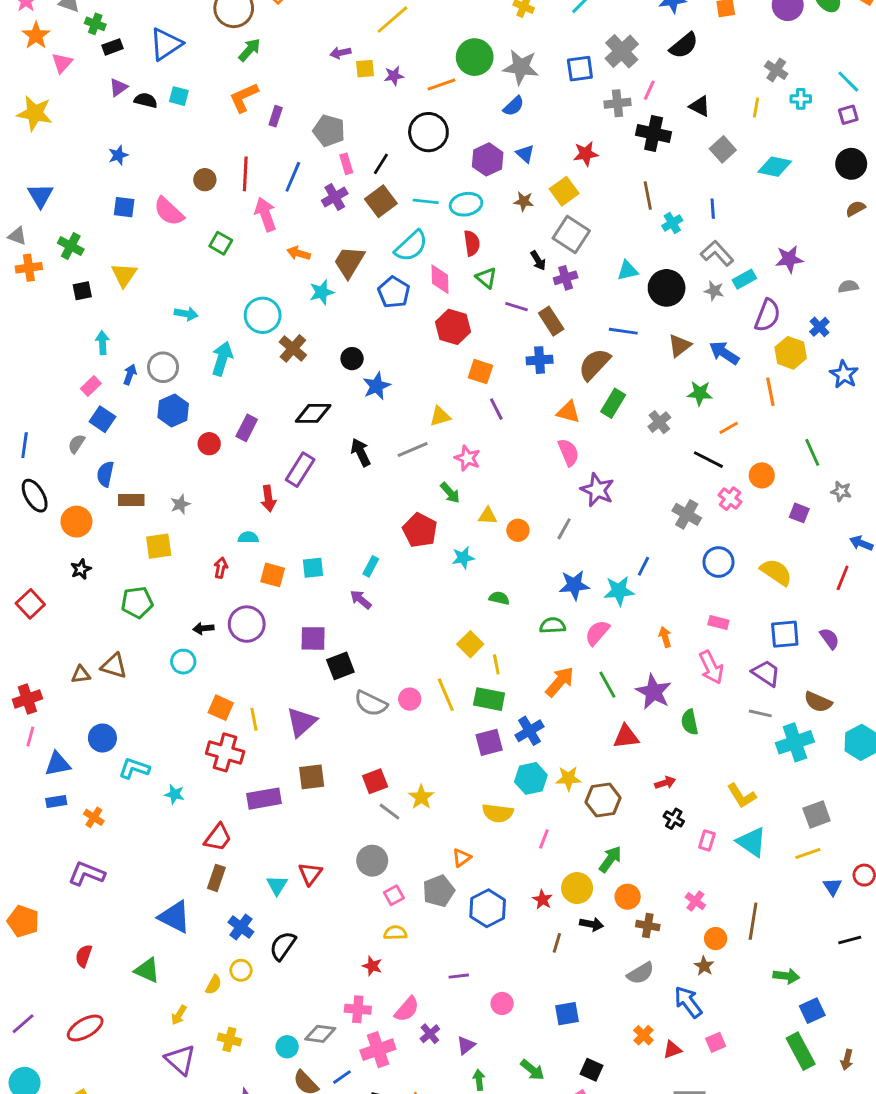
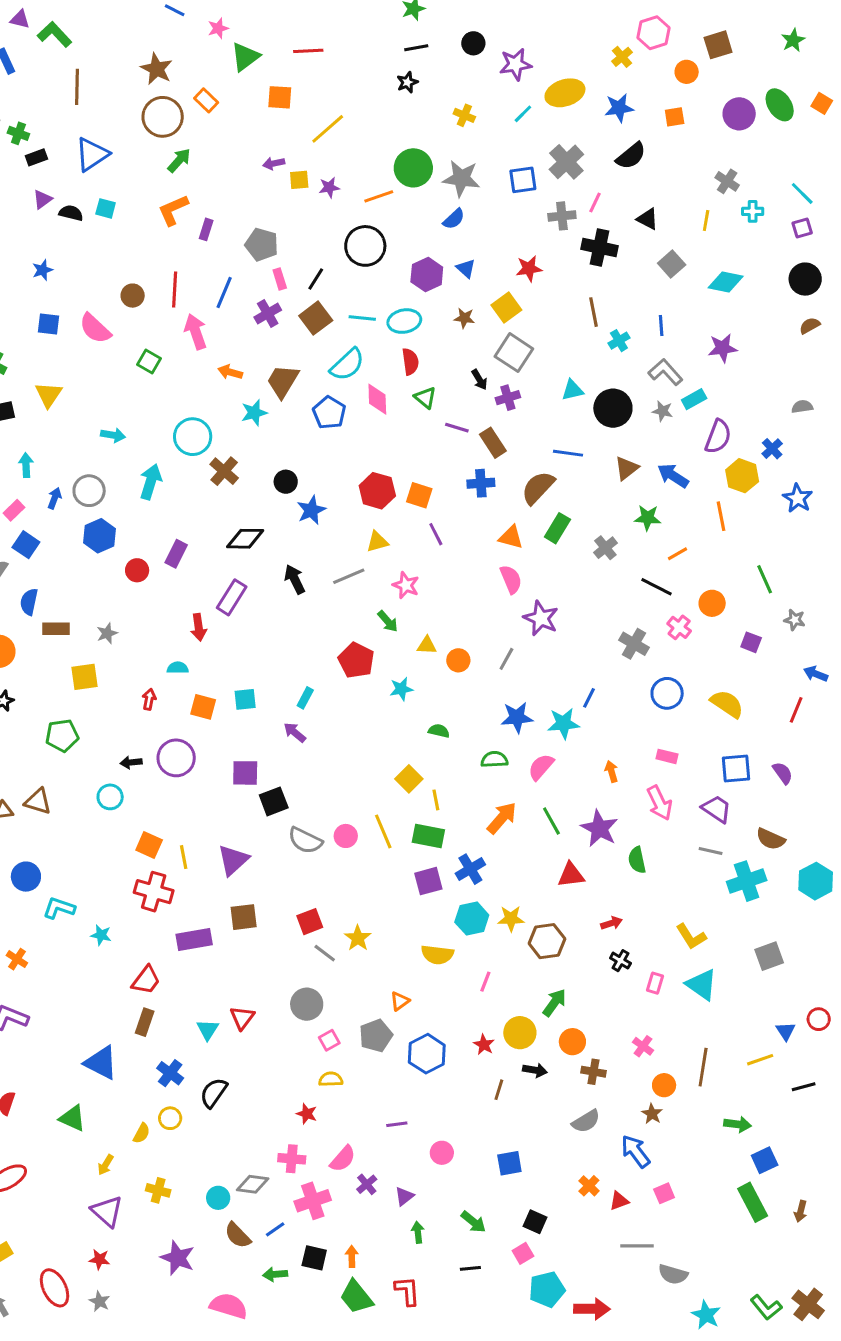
purple star: (789, 259) -> (723, 348), moved
red hexagon: (453, 327) -> (377, 491), moved
yellow line: (808, 853) -> (760, 1060), moved

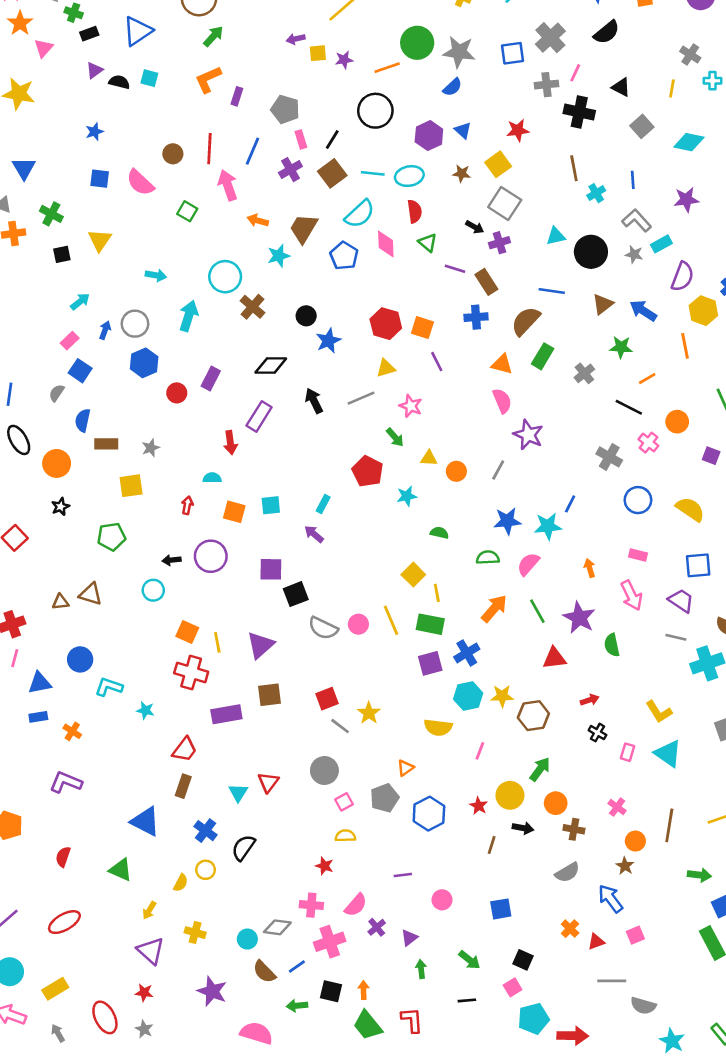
black arrow: (479, 380) -> (475, 227), turned -30
cyan arrow: (26, 465) -> (80, 301), turned 54

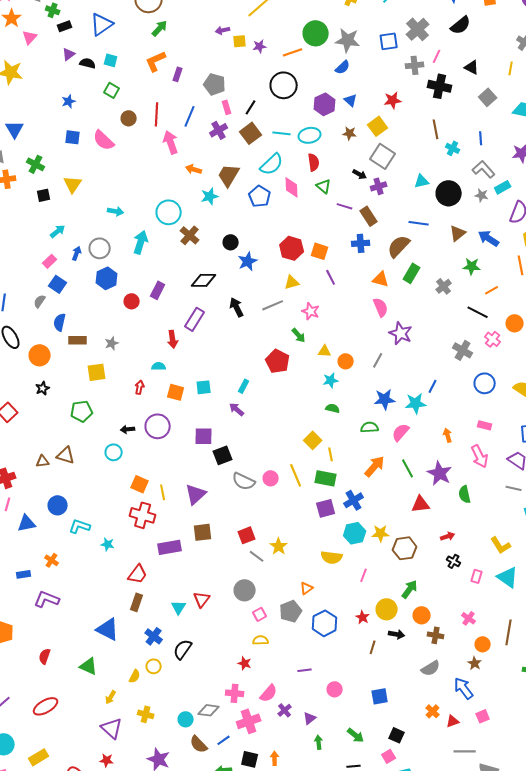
cyan cross: (596, 193) -> (453, 148), turned -32
green square: (187, 211) -> (112, 90), moved
cyan star: (407, 496) -> (331, 380), moved
blue rectangle: (38, 717) -> (24, 574), moved

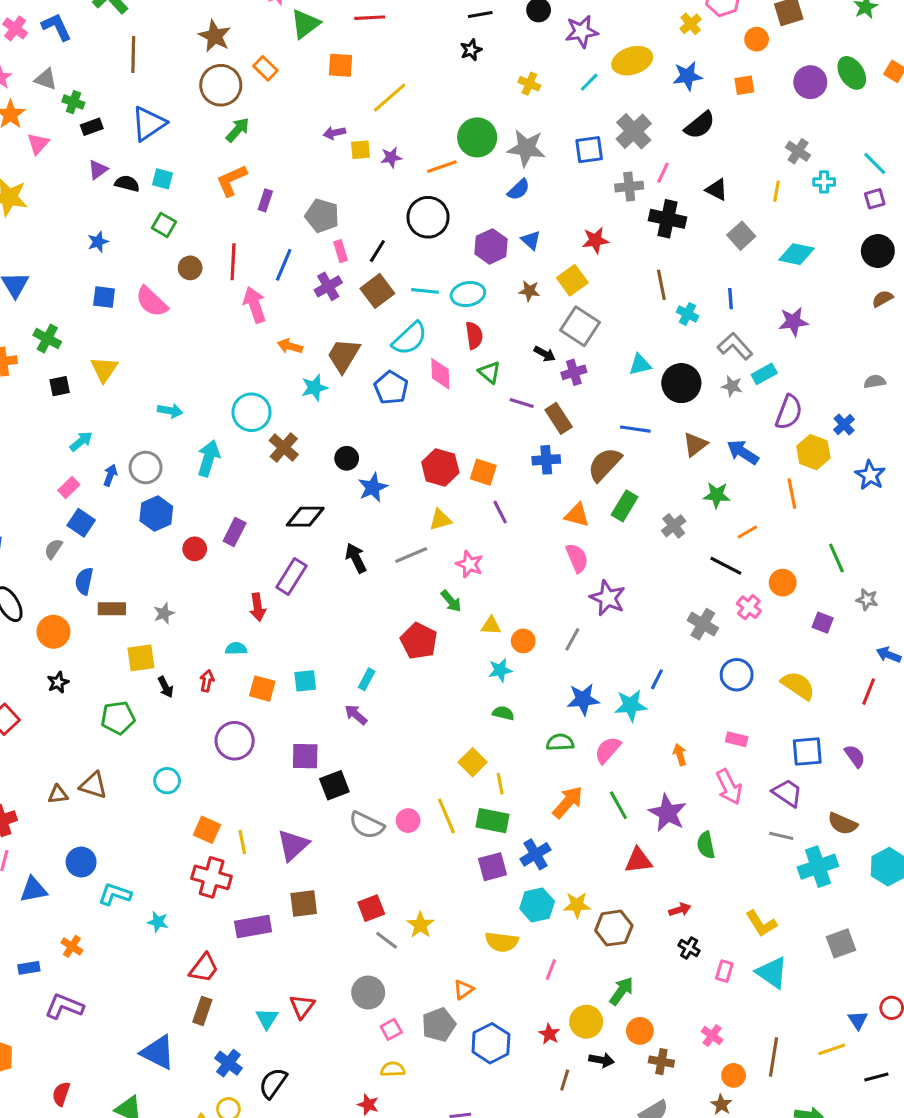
black arrow: (128, 429) -> (166, 687), moved, turned -112

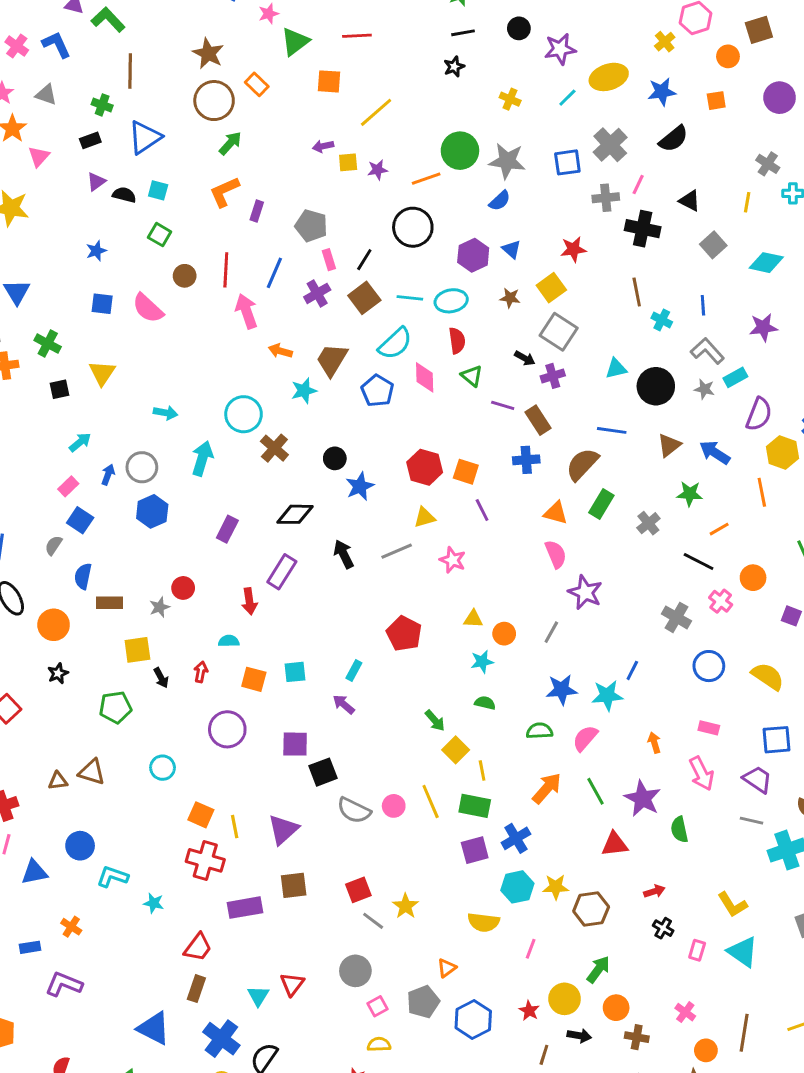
green cross: (73, 102) -> (102, 105), moved
red circle: (195, 549) -> (183, 588), moved
green arrow: (451, 601) -> (435, 721), moved
blue cross: (228, 1063) -> (221, 1039), size x1.4

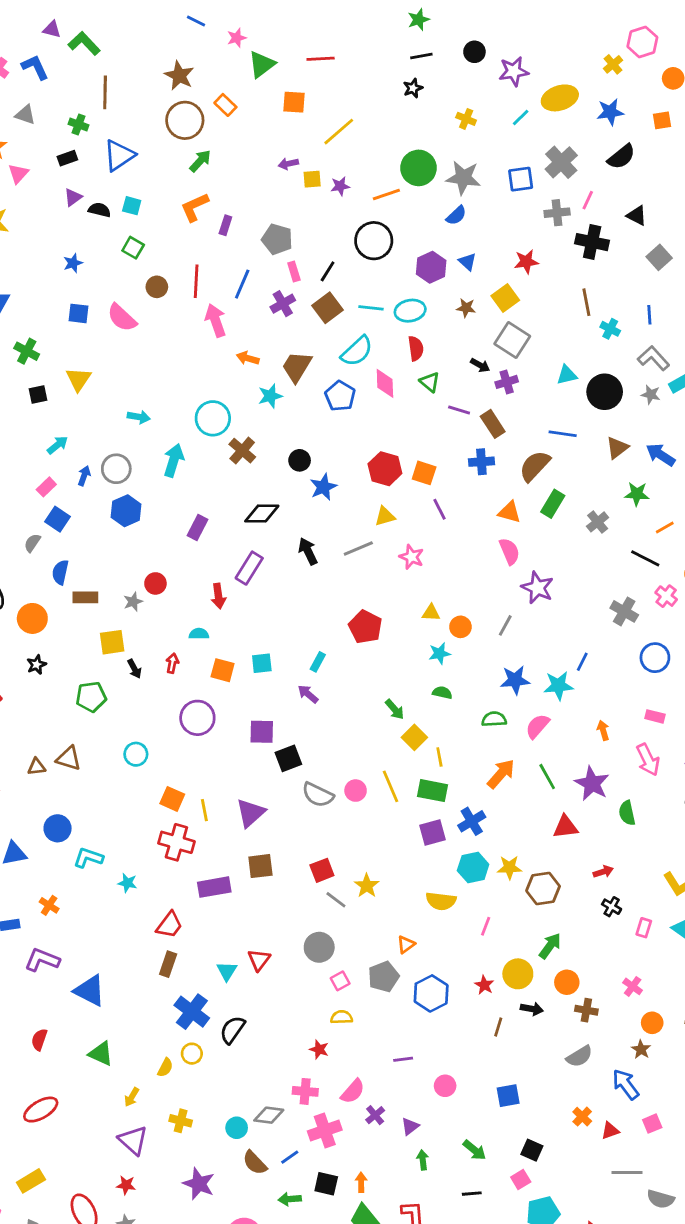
blue triangle: (154, 1028) -> (90, 991), moved

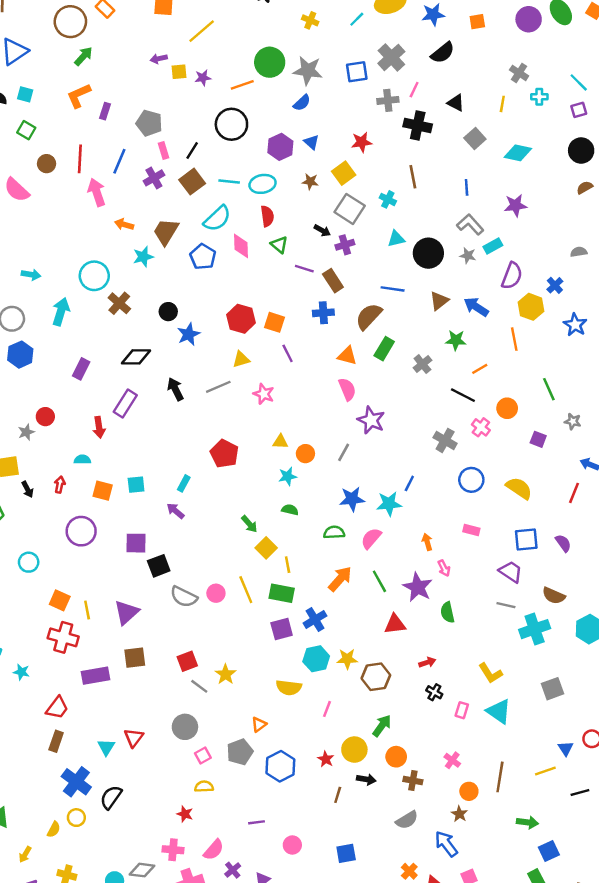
cyan cross: (610, 329) -> (388, 199), moved
pink arrow: (648, 760) -> (444, 568), moved, size x0.6

